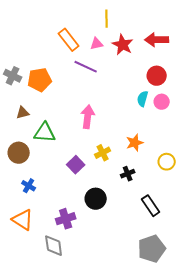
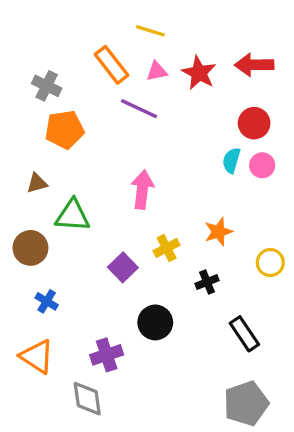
yellow line: (107, 19) -> (150, 31), moved, turned -72
gray cross: (13, 76) -> (47, 86), moved

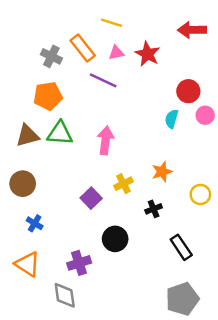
red arrow: (254, 65) -> (192, 30), moved
gray cross: (47, 86) -> (51, 56), moved
pink circle: (262, 165) -> (205, 115), moved
brown triangle: (37, 183) -> (27, 136), size x1.5
green triangle: (73, 216) -> (60, 133), moved

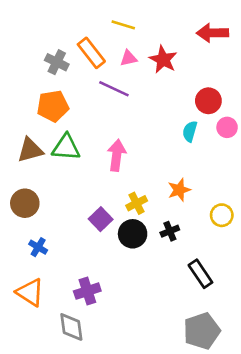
black circle: (115, 239) -> (133, 234), moved

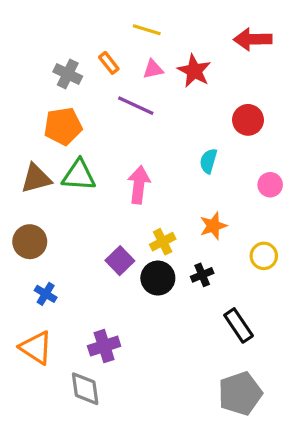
orange rectangle: (91, 53) -> (109, 63), size x0.6
pink circle: (227, 127) -> (270, 185), moved
cyan semicircle: (190, 131) -> (208, 161), moved

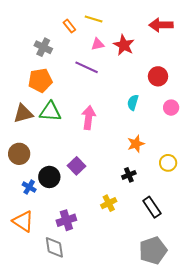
orange rectangle: (109, 63) -> (69, 26), moved
pink circle: (270, 185) -> (171, 108), moved
yellow cross: (163, 242) -> (109, 203), moved
black circle: (158, 278) -> (49, 177), moved

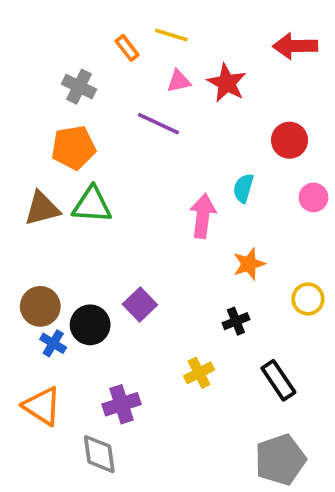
pink arrow: (89, 118) -> (203, 216), moved
brown circle: (19, 154) -> (40, 306), moved

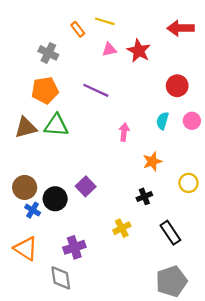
purple line: (158, 124) -> (96, 90), moved
cyan semicircle: (243, 188) -> (162, 121), moved
pink arrow: (203, 216) -> (124, 132), size x0.7

